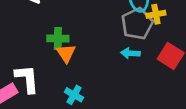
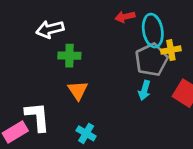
green cross: (58, 38) -> (69, 56), moved
cyan arrow: (130, 53) -> (144, 90), turned -78

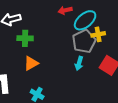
cyan ellipse: (153, 31) -> (85, 20), turned 60
orange triangle: (78, 90) -> (31, 63), turned 35

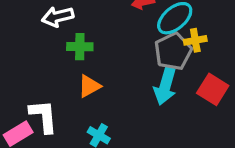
cyan arrow: (79, 63) -> (165, 86), size x1.6

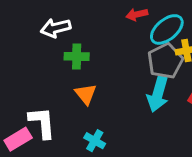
orange triangle: (89, 86) -> (86, 94), turned -40

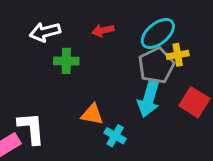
red arrow: (137, 14) -> (103, 30), moved
orange triangle: (86, 94) -> (92, 114), moved, turned -40
cyan cross: (95, 141) -> (115, 136), moved

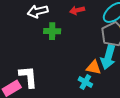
orange triangle: (92, 114) -> (94, 67), moved

